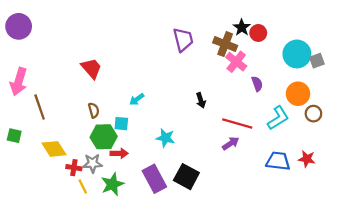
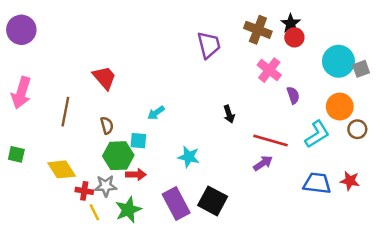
black star: (242, 27) -> (291, 24), moved
brown cross: (225, 44) -> (258, 30), moved
brown line: (40, 107) -> (65, 112), moved, turned 30

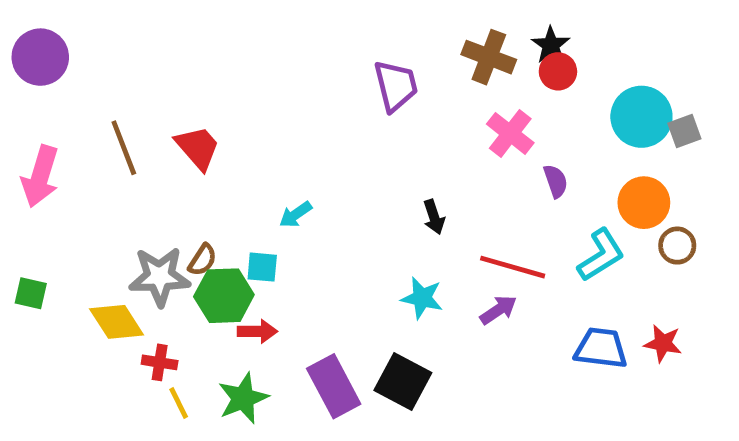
brown line: (65, 112) -> (124, 148), moved, turned -32
brown semicircle: (107, 125) -> (203, 260), moved, turned 48
cyan star: (189, 157) -> (422, 298), moved
gray star: (106, 186) -> (160, 277), moved, size x1.4

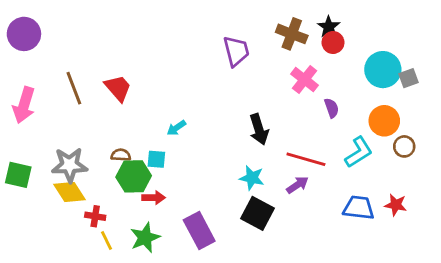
black arrow: (434, 217) -> (259, 129), size x1.5
brown semicircle: (203, 260) -> (121, 155), turned -120
gray star: (160, 277) -> (70, 165), moved
green square: (31, 293) -> (18, 175), size x1.4
black square: (403, 382) -> (258, 213), moved

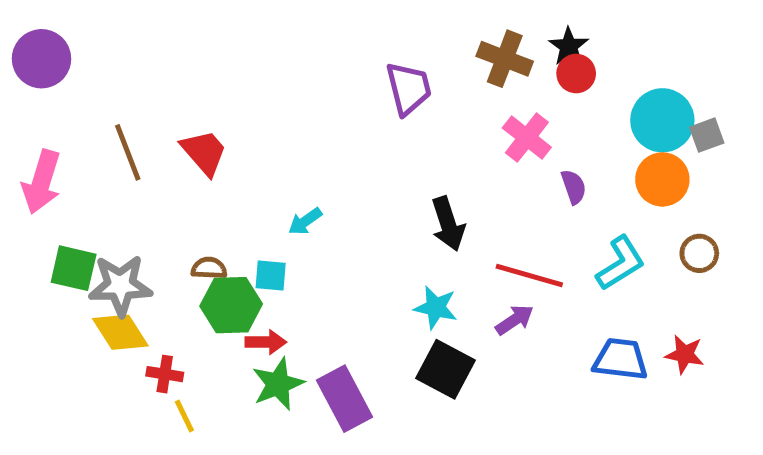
orange circle: (384, 121) -> (662, 179), moved
green square: (18, 175) -> (74, 268), moved
green star: (145, 238) -> (278, 384), moved

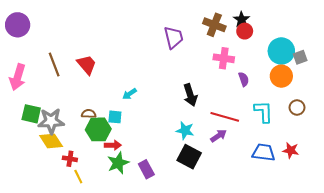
pink cross: (527, 138) -> (224, 58), turned -30
cyan L-shape: (620, 263) -> (264, 112), turned -60
purple rectangle: (345, 399) -> (146, 169), size x0.7

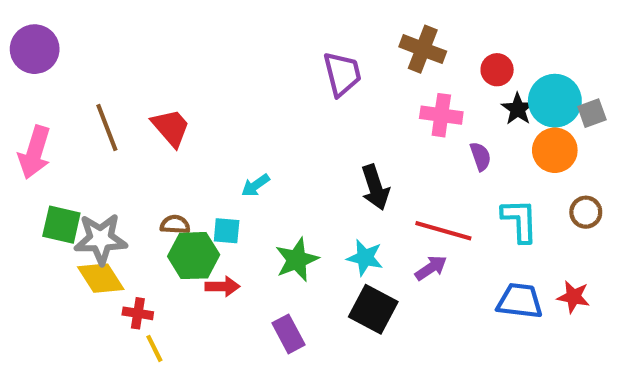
black star: (242, 20) -> (518, 109), moved
red circle: (245, 31) -> (497, 70), moved
green star: (118, 163) -> (297, 260), moved

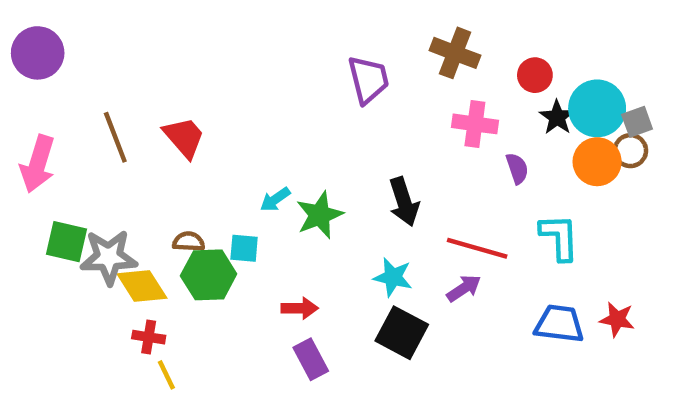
brown circle: (586, 212) -> (630, 151), moved
green star: (297, 260) -> (320, 215), moved
yellow diamond: (101, 278) -> (142, 286), moved
red arrow: (222, 286) -> (300, 308), moved

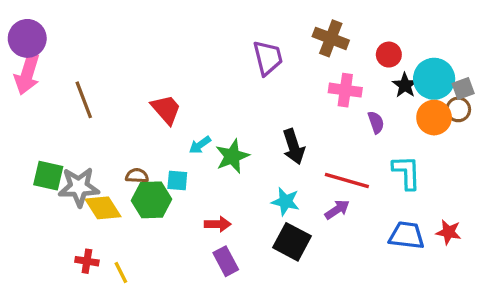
red trapezoid: (184, 137) -> (166, 109), moved
pink arrow: (38, 164) -> (27, 74), moved
red cross: (149, 337) -> (87, 261), moved

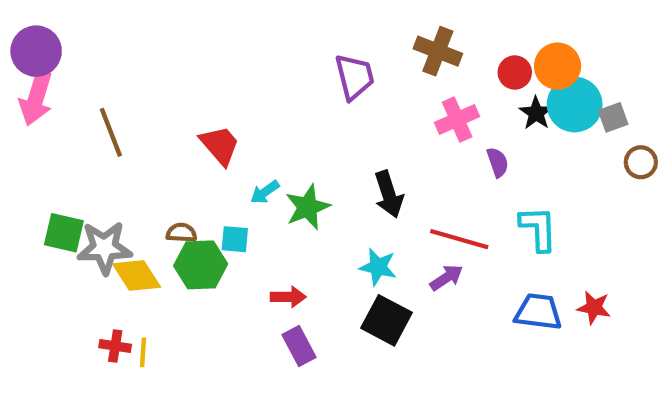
pink cross: (345, 90) -> (457, 120), turned -32
brown circle: (458, 109) -> (641, 162), moved
orange circle: (434, 118) -> (558, 66), moved
yellow line: (121, 273) -> (143, 352), moved, turned 30

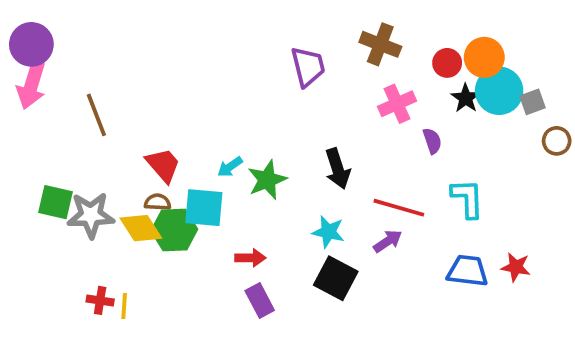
red trapezoid: (220, 145) -> (163, 165), moved
cyan square: (235, 239) -> (204, 208), size x1.6
yellow diamond: (137, 275) -> (141, 228), moved

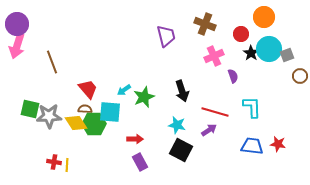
orange circle: (484, 57) -> (264, 17), moved

